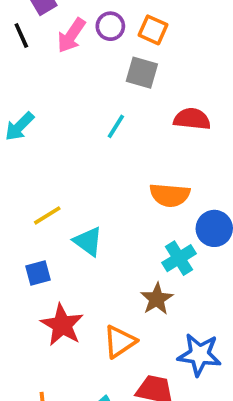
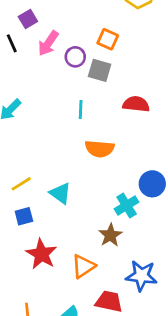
purple circle: (110, 26) -> (75, 57), moved
cyan line: (116, 126) -> (81, 110), turned -30
orange semicircle: (170, 195) -> (100, 149), moved
yellow line: (47, 215) -> (21, 184), moved

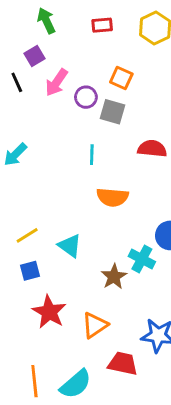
cyan cross: (127, 205) -> (142, 259), turned -30
brown star: (110, 235) -> (114, 277), moved

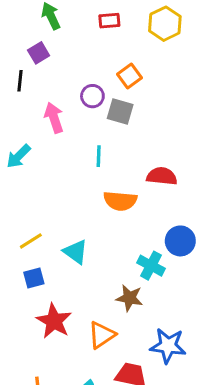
orange square: (121, 78) -> (129, 76), turned 30
black line: (17, 82) -> (20, 81), turned 30
pink arrow: (57, 82) -> (54, 118), moved, turned 128
red semicircle: (152, 149) -> (162, 176), moved
brown star: (114, 277) -> (129, 298), moved, turned -30

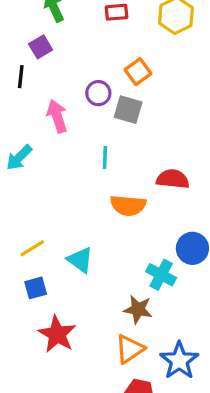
orange triangle: (102, 335) -> (130, 349), moved
blue star: (168, 346) -> (179, 361), turned 30

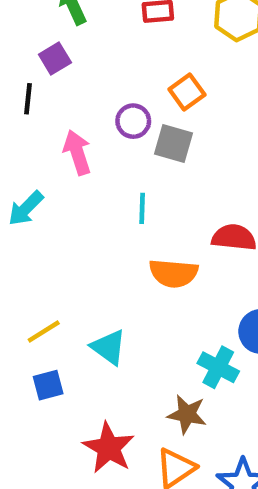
red star: (57, 334) -> (109, 448), moved

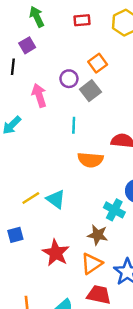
gray square: (174, 143) -> (90, 91), turned 36
yellow line: (44, 331) -> (31, 198), moved
blue square: (48, 385) -> (15, 235), moved

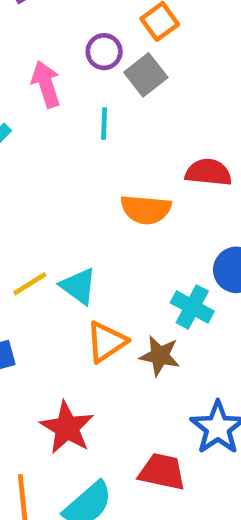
cyan line: (74, 125) -> (104, 124), moved
red star: (56, 253) -> (67, 428), moved
orange triangle: (92, 264) -> (106, 342), moved

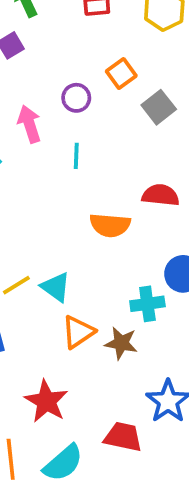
gray square: (146, 75) -> (159, 107), moved
cyan cross: (192, 307) -> (147, 304), turned -36

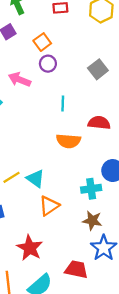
orange square: (121, 73) -> (42, 42), moved
pink arrow: (29, 124) -> (19, 80), turned -50
cyan line: (76, 156) -> (63, 103), moved
brown star: (121, 343) -> (92, 221), moved

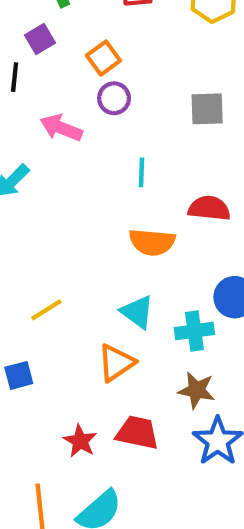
gray square: (98, 69) -> (207, 109), turned 36
cyan triangle: (35, 178) -> (137, 312), moved
red star: (30, 248) -> (80, 441), size x0.7
red trapezoid: (76, 269) -> (137, 433), moved

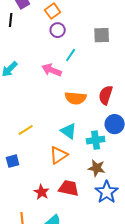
pink arrow: (61, 128) -> (52, 70), moved
cyan line: (142, 172) -> (71, 55), moved, turned 32
red semicircle: (209, 208) -> (106, 95), moved, turned -78

